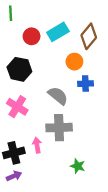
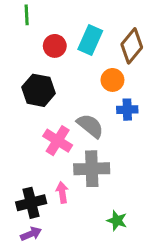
cyan rectangle: (58, 32) -> (90, 40), turned -35
pink cross: (17, 107) -> (58, 141), moved

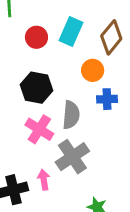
black hexagon: (38, 90) -> (36, 88), moved
gray semicircle: (90, 126) -> (71, 115), turned 56
gray cross: (92, 169) -> (72, 157), turned -32

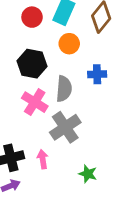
orange circle: (93, 70) -> (69, 44), moved
pink arrow: (44, 180) -> (43, 159), moved

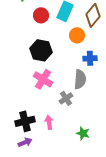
orange circle: (69, 44) -> (77, 35), moved
gray semicircle: (64, 89) -> (80, 79), moved
gray cross: (65, 127) -> (66, 98), size x0.6

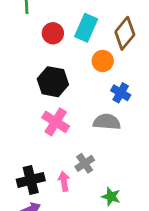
blue cross: (90, 58) -> (121, 93), turned 32
gray semicircle: (80, 79) -> (107, 122), turned -90
gray cross: (66, 98) -> (85, 163), moved

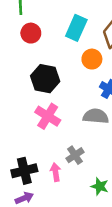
red circle: (53, 33) -> (31, 33), moved

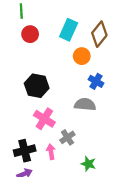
black hexagon: (45, 79) -> (37, 86), moved
pink cross: (48, 116) -> (44, 119), moved

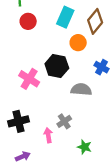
blue cross: (96, 81) -> (101, 67), moved
black hexagon: (37, 86) -> (57, 66), moved
pink cross: (44, 119) -> (29, 79), moved
black cross: (25, 151) -> (18, 121), moved

